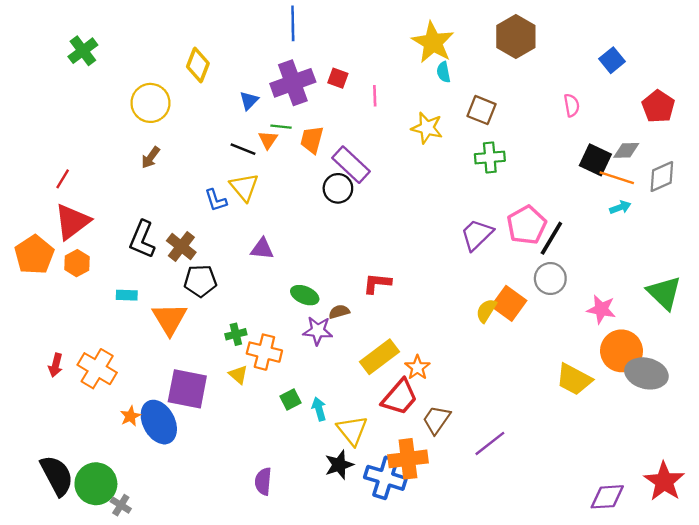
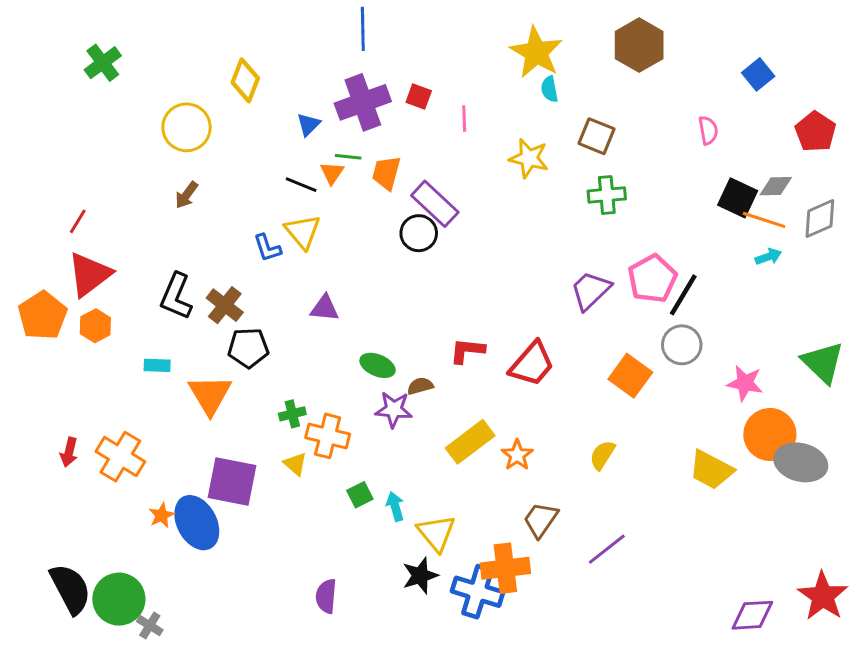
yellow semicircle: (486, 311) -> (602, 455), moved
red trapezoid: (400, 397) -> (532, 364), moved

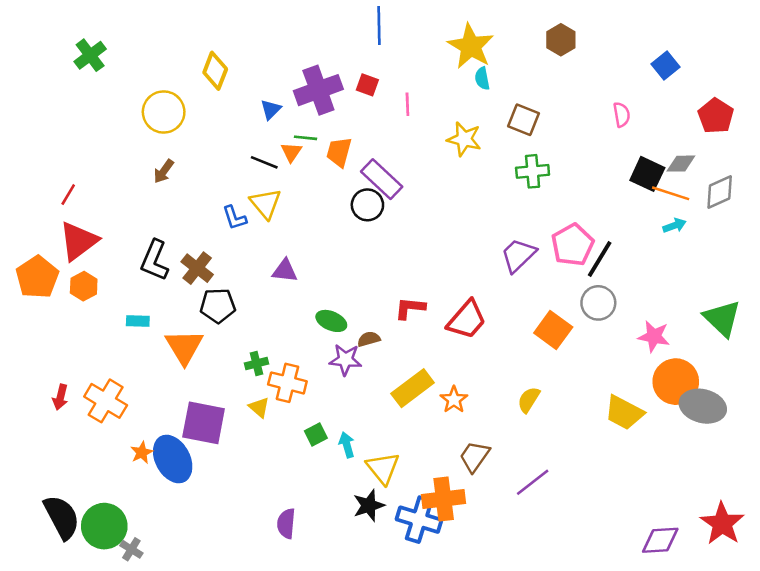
blue line: (363, 29) -> (379, 26), moved
brown hexagon: (639, 45) -> (561, 40), size x0.7

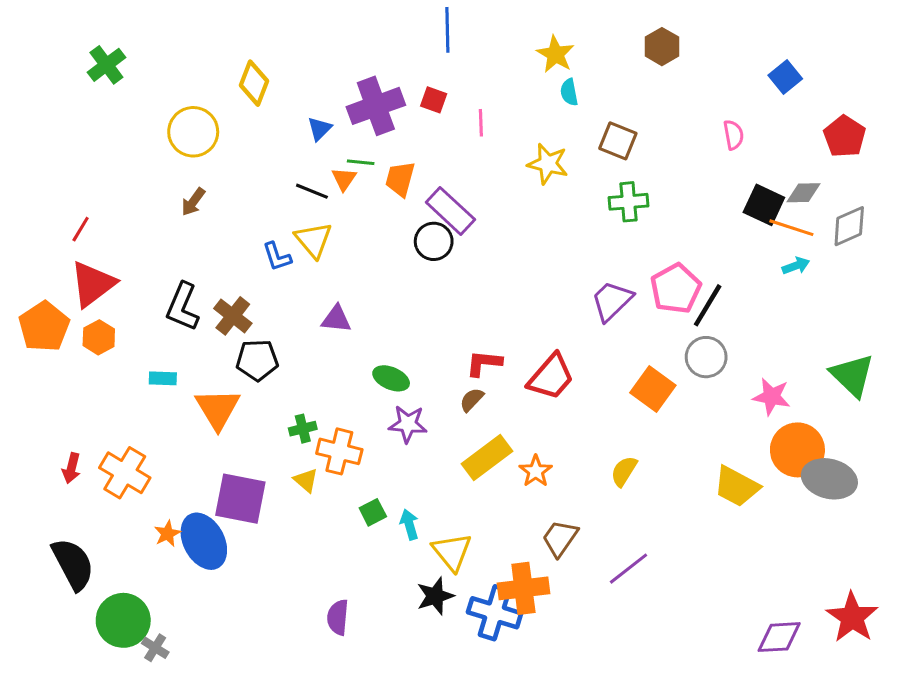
yellow star: (471, 46) -> (555, 54), size x0.7
brown semicircle: (369, 339) -> (472, 400), moved, turned -30
black semicircle: (62, 517) -> (73, 564), moved

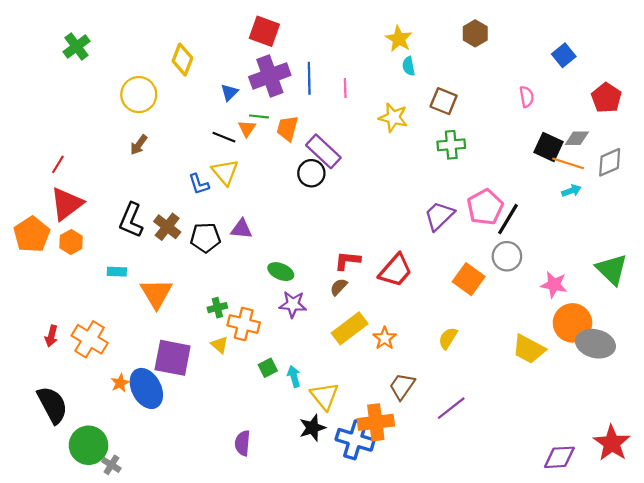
blue line: (447, 30) -> (309, 78), moved
red square: (434, 100) -> (264, 31), moved, size x1.6
black pentagon: (257, 360) -> (205, 238), moved

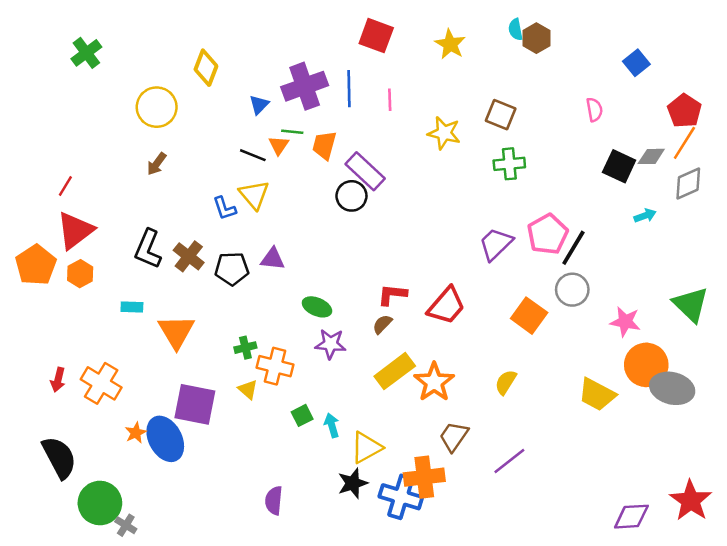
red square: (264, 31) -> (376, 36), moved
cyan semicircle: (409, 66) -> (516, 29), moved
orange line: (568, 163) -> (684, 143), moved, turned -76
orange star: (385, 338) -> (434, 382), size x1.5
yellow triangle: (324, 396) -> (366, 448), turned 40

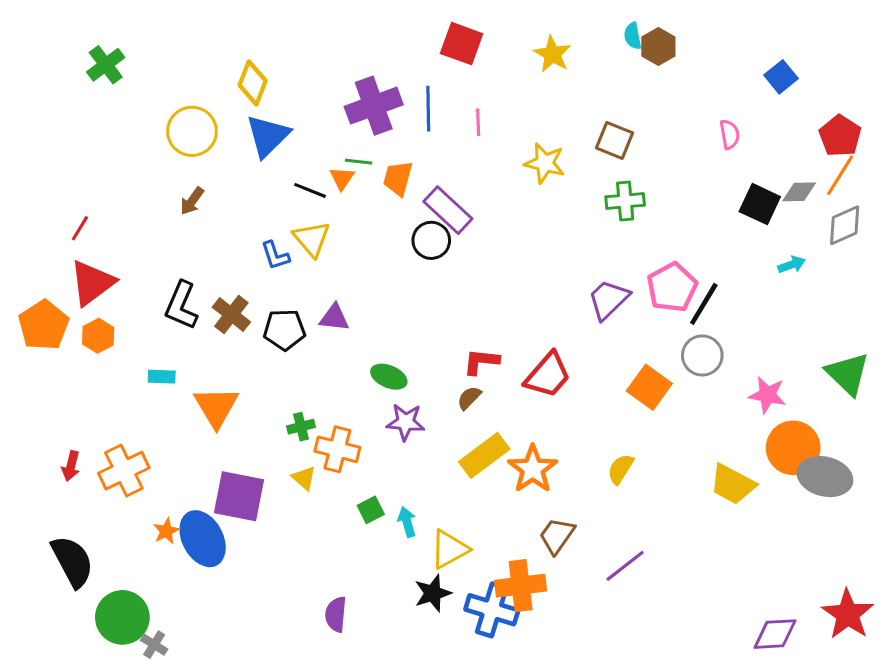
blue triangle: (259, 105) -> (268, 136), moved, size x1.8
orange cross: (101, 383) -> (124, 471), turned 33

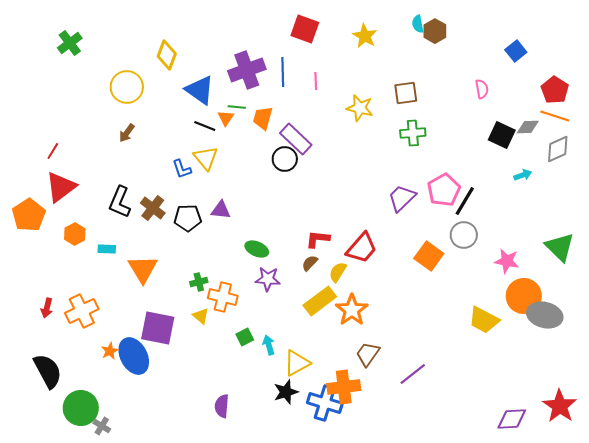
blue triangle: (268, 136) -> (200, 90), moved, turned -40
brown square: (614, 140) -> (406, 93), turned -30
orange line: (840, 175) -> (555, 116), turned 76
orange hexagon: (98, 336) -> (75, 234), moved
yellow semicircle: (621, 469) -> (338, 272), moved

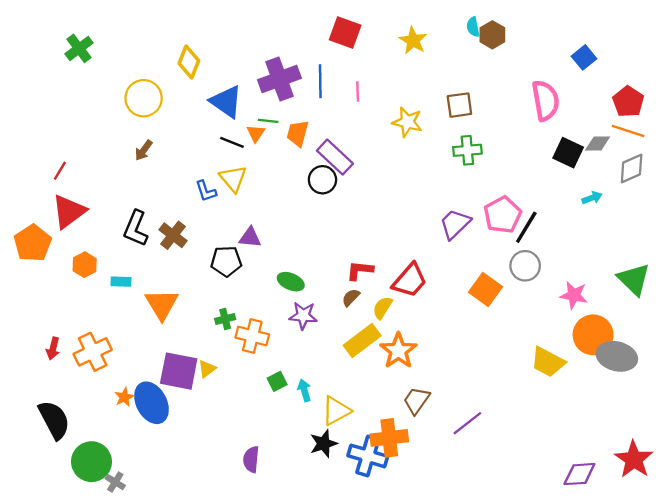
pink semicircle: (482, 89) -> (546, 100), size x1.8
black pentagon: (188, 218) -> (226, 261), moved
yellow triangle: (201, 316) -> (207, 369), moved, turned 42

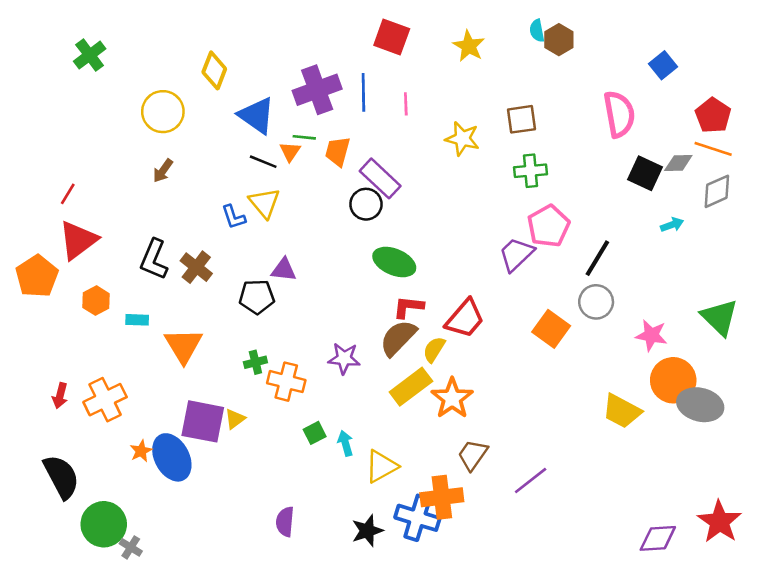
pink pentagon: (502, 215) -> (549, 226), moved
green ellipse: (291, 282) -> (394, 262), moved, size x1.4
brown semicircle: (351, 297) -> (398, 338), size x1.8
black star: (324, 444) -> (367, 531), moved

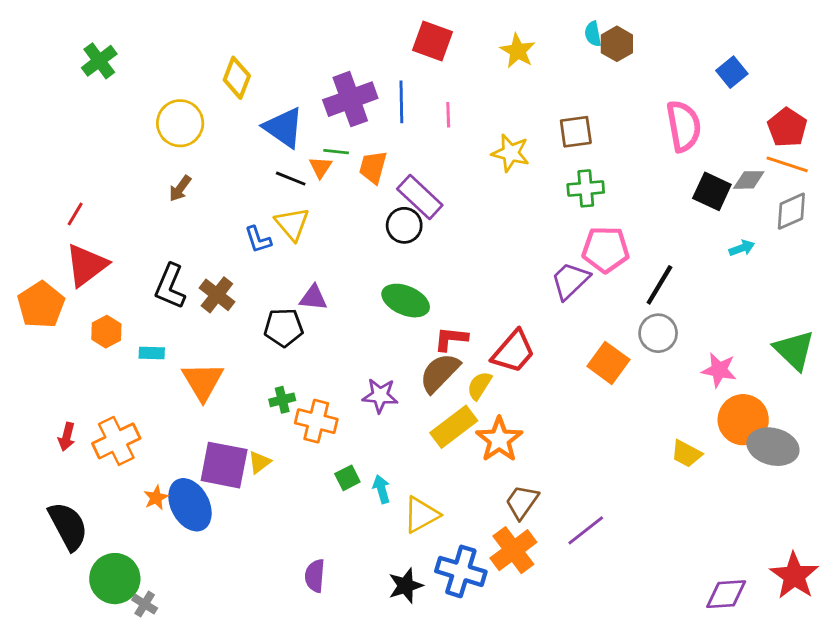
pink pentagon: (549, 226) -> (606, 249), turned 30
green ellipse: (394, 262) -> (406, 301), moved
yellow trapezoid: (622, 411) -> (686, 454), size x0.7
orange cross: (442, 497) -> (513, 550), moved, turned -30

